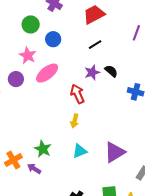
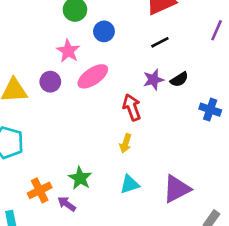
black semicircle: (111, 71) -> (179, 79), turned 104

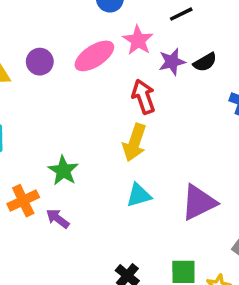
pink star: (68, 51) -> (138, 40), moved
yellow arrow: (126, 143) -> (135, 142), size x1.5
green star: (80, 178) -> (63, 171), moved

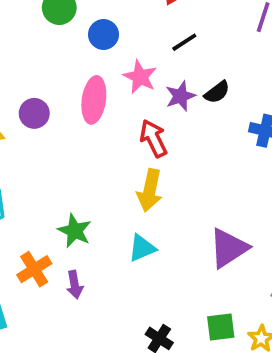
pink ellipse: (94, 56) -> (94, 100), turned -42
cyan triangle: (139, 195) -> (142, 248), moved
purple arrow: (58, 219) -> (75, 285), turned -130

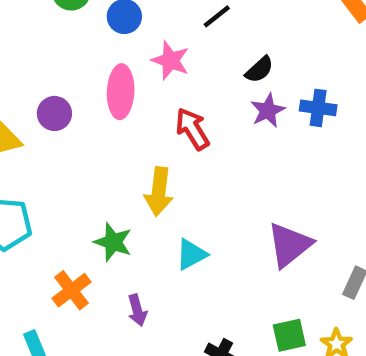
purple star: (180, 96) -> (268, 111), moved
yellow arrow: (150, 190) -> (159, 191), moved
purple arrow: (75, 285) -> (137, 310), moved

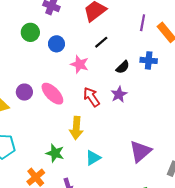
pink ellipse: (121, 92) -> (52, 94), moved, turned -45
blue cross: (318, 108) -> (149, 60), moved
purple star: (268, 111) -> (119, 94), moved

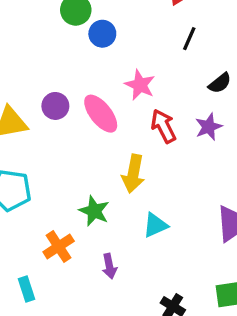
black line: (101, 42) -> (189, 39), turned -32
blue circle: (56, 44) -> (102, 34), moved
pink star: (80, 64) -> (140, 85), moved

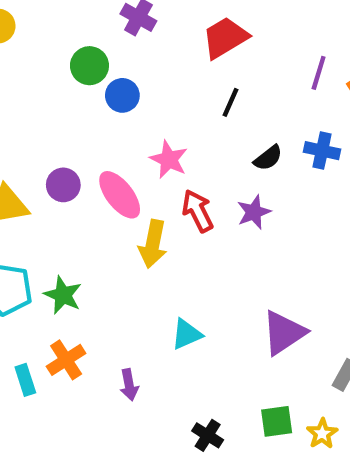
yellow arrow: (133, 174) -> (153, 244), moved
green star: (94, 211) -> (63, 295), moved
cyan rectangle: (27, 289) -> (25, 380), moved

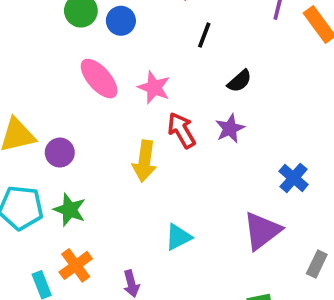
blue circle: (122, 95) -> (121, 21), moved
blue cross: (322, 151) -> (294, 178), moved, turned 32
purple circle: (63, 185) -> (60, 153), moved
pink ellipse: (120, 195) -> (99, 79), moved

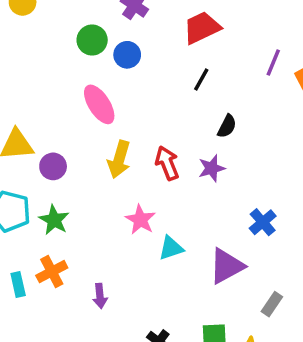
black semicircle: (239, 81) -> (227, 126), turned -30
pink star: (154, 87) -> (140, 220), moved
yellow arrow: (145, 161) -> (119, 159), moved
cyan triangle: (178, 237) -> (171, 248), moved

